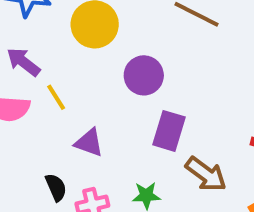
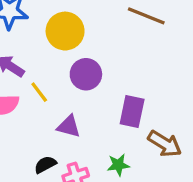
purple circle: (144, 75) -> (86, 74), moved
black semicircle: (56, 187) -> (45, 165), turned -90

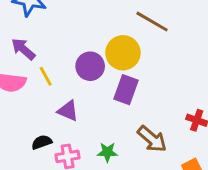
yellow circle: (65, 31) -> (123, 53), moved
purple rectangle: (132, 111) -> (126, 90), moved

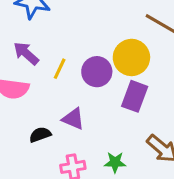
yellow line: (46, 76) -> (60, 69), moved, turned 54
black semicircle: (42, 142) -> (40, 135), moved

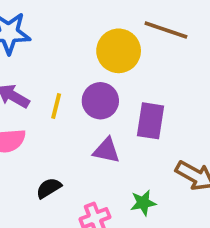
yellow circle: (131, 57) -> (119, 51), moved
purple triangle: (73, 119) -> (107, 150), moved

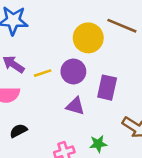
yellow line: (56, 106) -> (43, 73), turned 54
black semicircle: (49, 188) -> (18, 131), moved

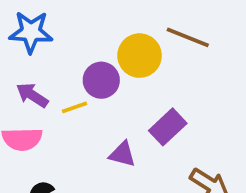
purple circle: (73, 71) -> (101, 80), moved
purple rectangle: (107, 88) -> (168, 127), turned 35

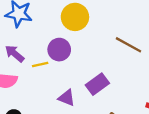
brown line: (188, 37) -> (129, 45), moved
yellow circle: (140, 56) -> (75, 17), moved

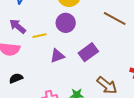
purple circle: (59, 50) -> (66, 23), moved
purple triangle: (67, 98) -> (57, 56), moved, turned -42

